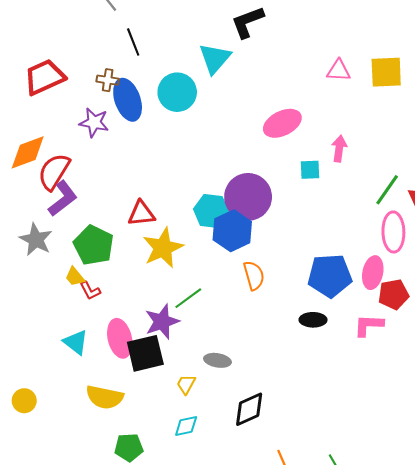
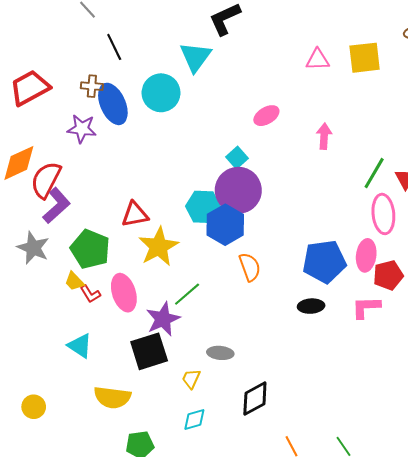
pink ellipse: (282, 123) -> (266, 116), size x0.7
cyan square: (310, 170) -> (237, 158), moved, turned -35
pink ellipse: (120, 338) -> (124, 293), moved

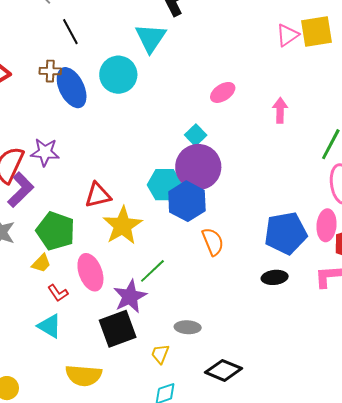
pink triangle: (318, 60) -> (288, 35), moved, turned -30
purple star: (82, 129) -> (45, 152), moved
yellow trapezoid: (74, 281) -> (41, 263), turned -90
red L-shape: (90, 294) -> (58, 293), moved
black diamond: (255, 399) -> (224, 370), turned 54

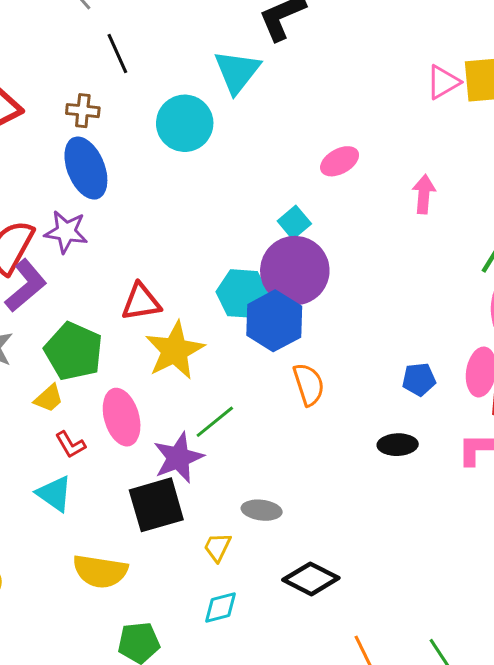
blue ellipse: (72, 88) -> (86, 168), moved
blue pentagon: (286, 233) -> (419, 379), size x0.5

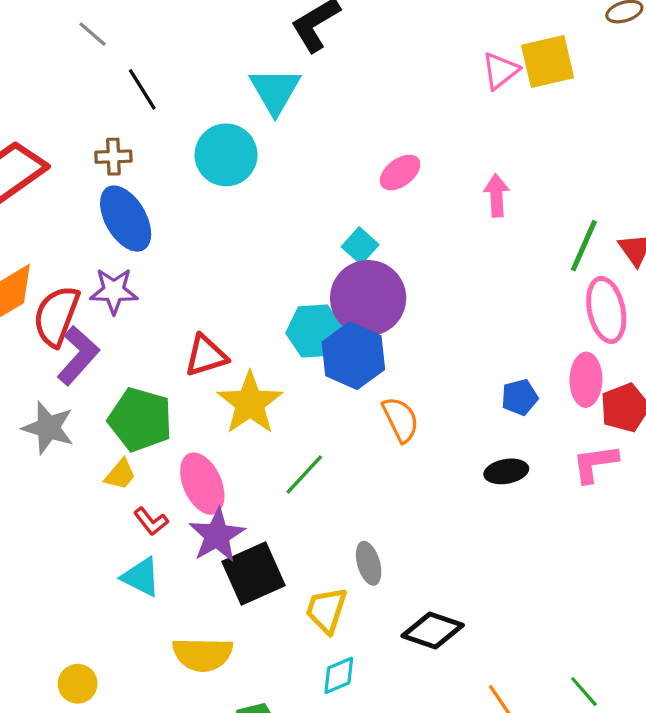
purple star: (178, 458) -> (217, 535), moved
gray ellipse: (262, 510) -> (369, 563), turned 75
yellow trapezoid: (217, 547) -> (326, 610), size x1.4

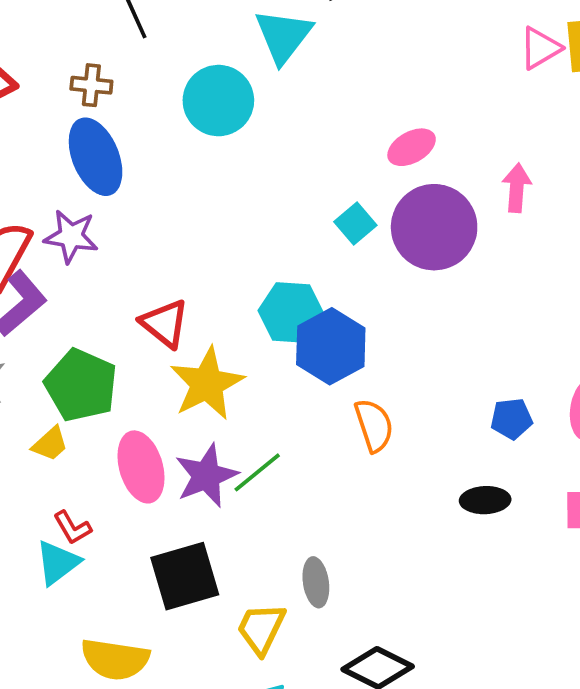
purple circle: (368, 298) -> (434, 227), moved
red triangle: (206, 356) -> (165, 323), turned 48
red L-shape: (151, 521) -> (72, 528), moved
purple star: (217, 535) -> (206, 476), moved
cyan triangle: (141, 577) -> (58, 563), turned 48

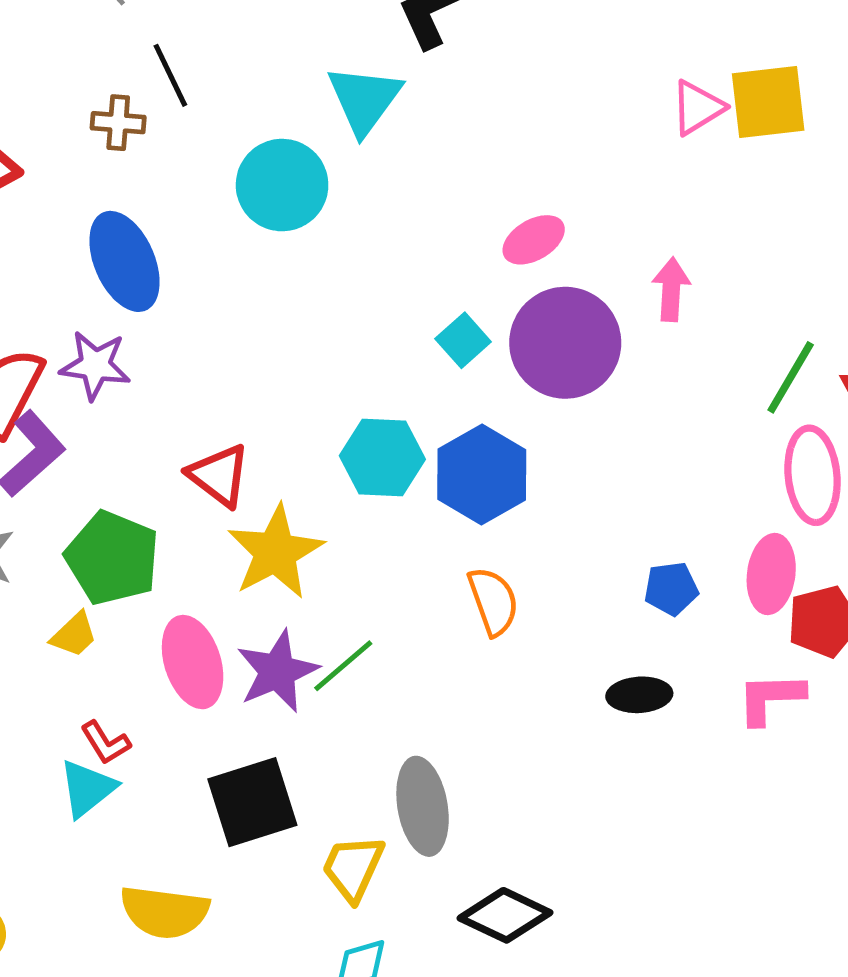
brown cross: (91, 85) -> (118, 123), moved
blue hexagon: (331, 346) -> (482, 474), moved
gray ellipse: (316, 582) -> (423, 806), size x1.5

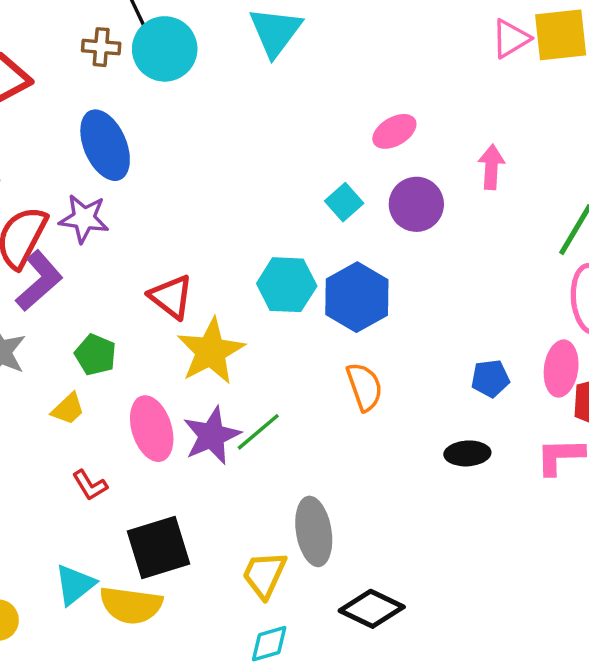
cyan circle: (282, 185) -> (165, 49), moved
purple circle: (565, 343) -> (416, 204), size x0.7
green pentagon: (112, 558) -> (95, 355), size x0.6
cyan triangle: (87, 788) -> (75, 585), moved
black square: (252, 802) -> (158, 547), moved

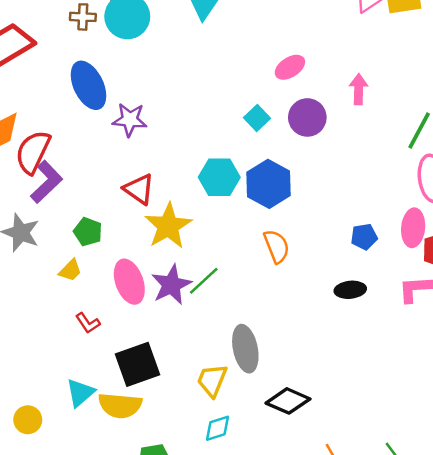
purple star: (84, 219) -> (130, 120), moved

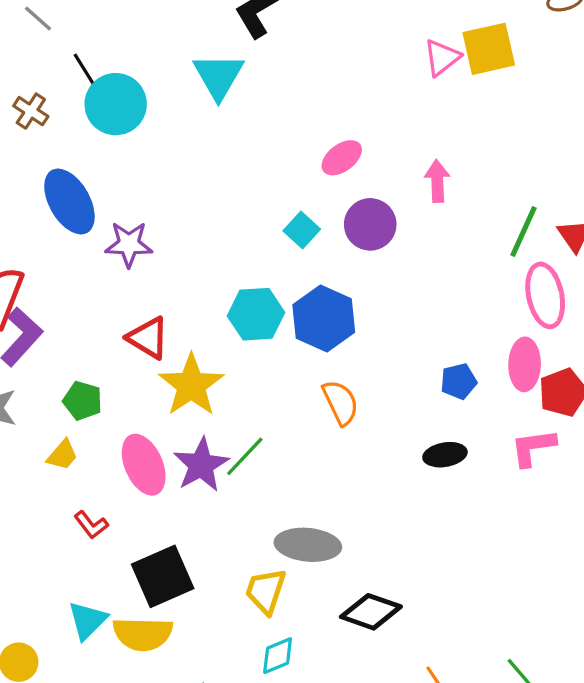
brown cross: (83, 17) -> (31, 111), moved, turned 35
gray ellipse: (245, 349) -> (308, 545), turned -69

